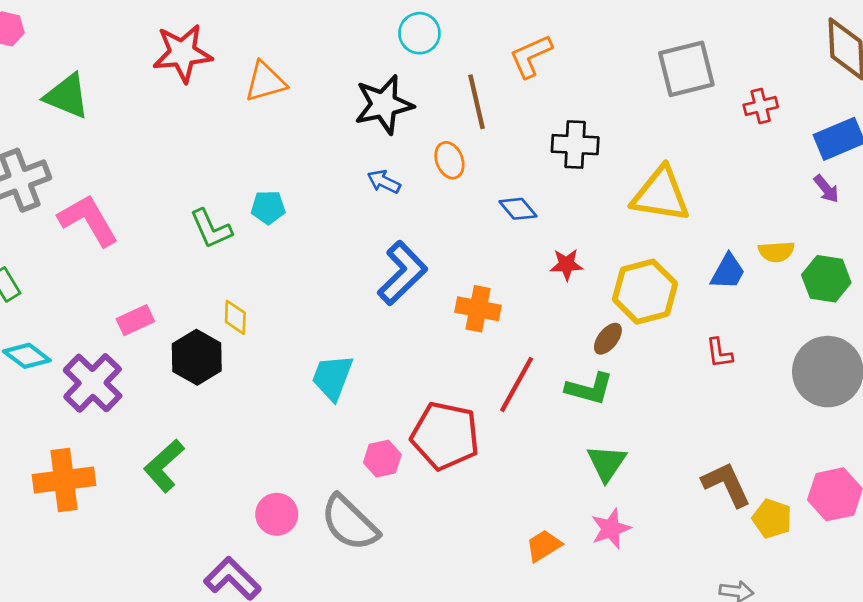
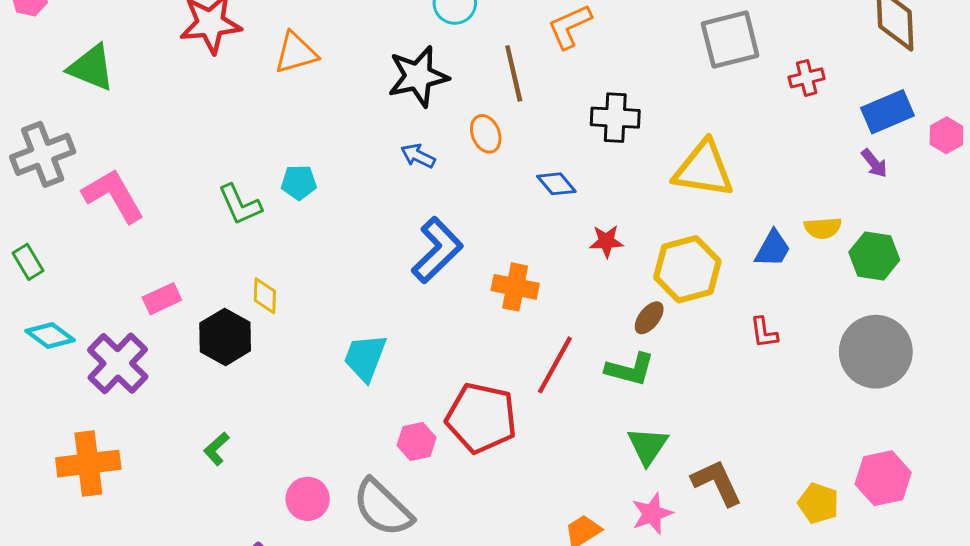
green L-shape: (164, 466) -> (216, 449), moved, size x0.6
brown L-shape: (726, 484) -> (717, 483), moved

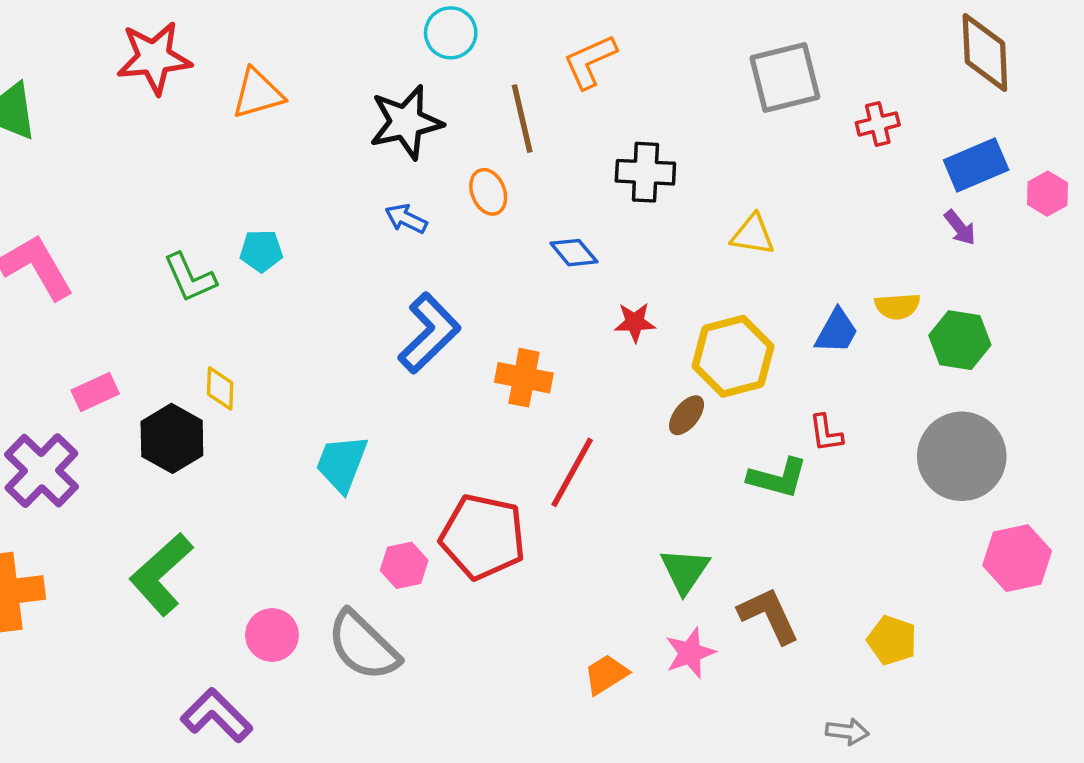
yellow triangle: (704, 169) -> (753, 235), size x0.6
green L-shape: (630, 369) -> (778, 478), moved
green L-shape: (216, 449) -> (161, 574), size x2.0
pink hexagon: (883, 478) -> (1017, 558), moved

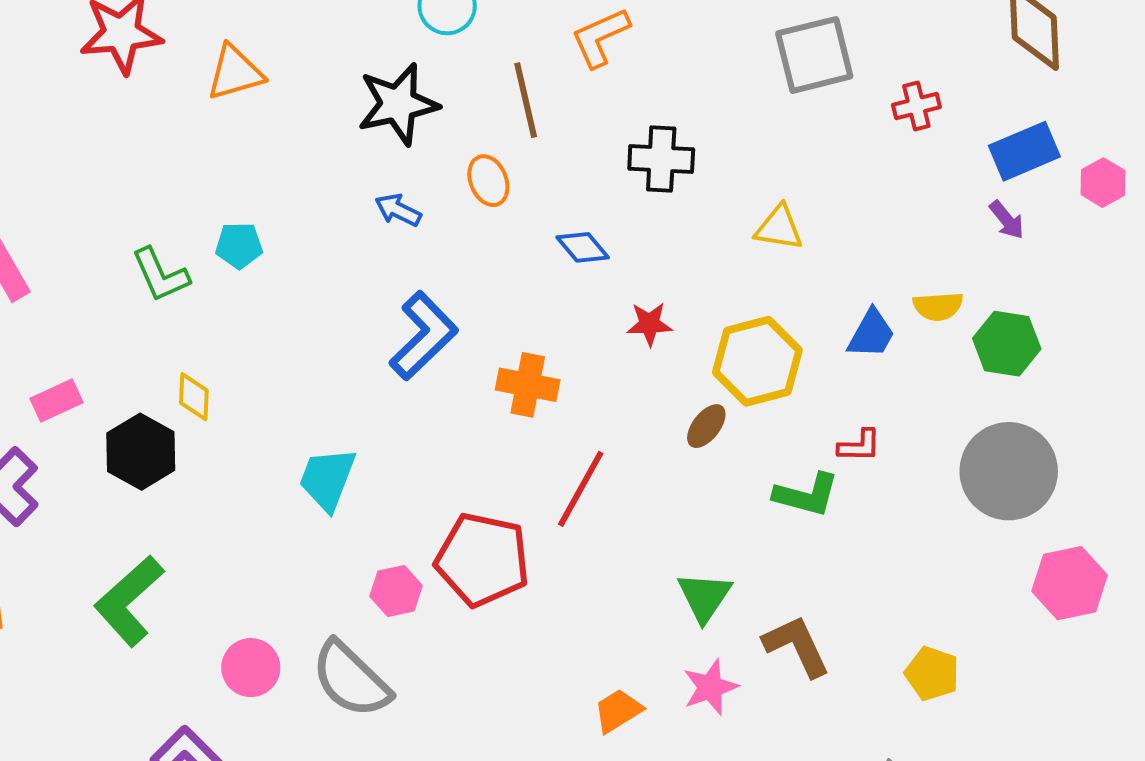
red L-shape: (826, 433) -> (859, 446), turned -81

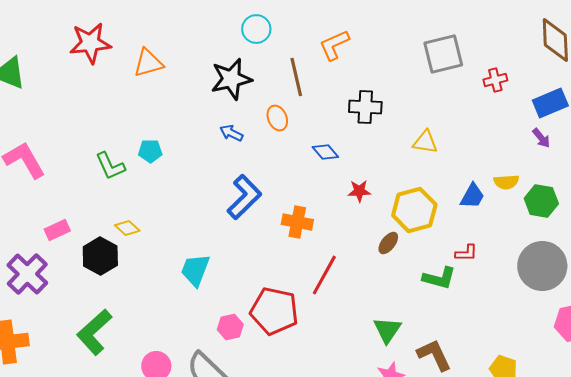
yellow diamond: (194, 397) -> (127, 228), turned -50

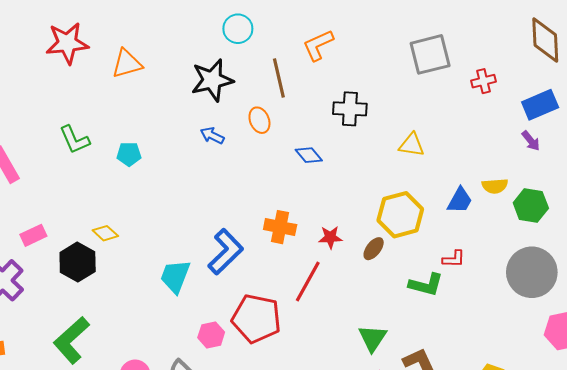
green L-shape: (110, 166) -> (74, 140), moved
red star: (359, 191) -> (330, 237), moved
blue L-shape: (244, 197) -> (226, 252), moved

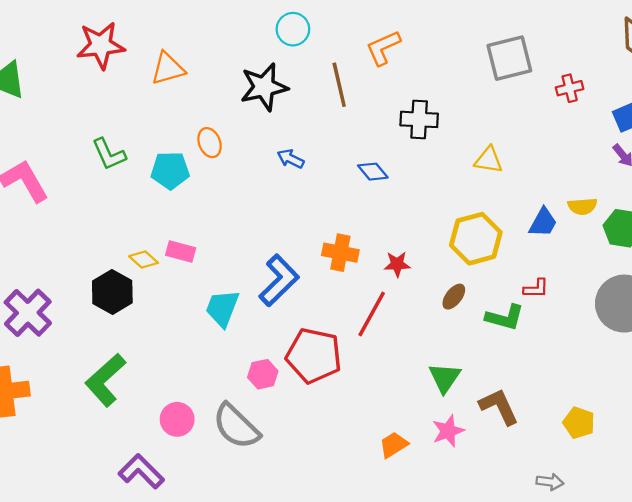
orange ellipse: (259, 120) -> (210, 143), moved
blue arrow: (212, 136) -> (291, 159), moved
cyan pentagon: (129, 154) -> (170, 170), size x1.4
pink rectangle: (33, 235) -> (181, 251), moved, turned 40
brown ellipse: (374, 249) -> (454, 297), moved

